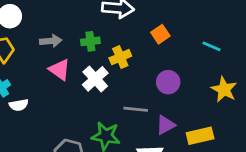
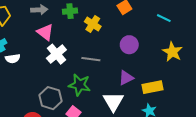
yellow cross: (120, 57) -> (93, 24), turned -35
white cross: (95, 79) -> (56, 54), moved
gray line: (136, 109) -> (91, 59), moved

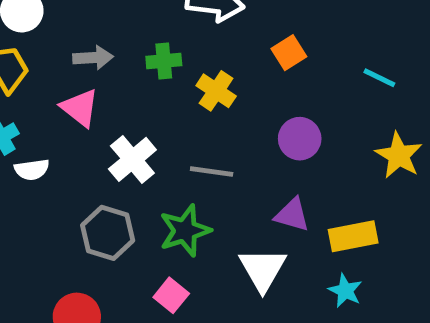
pink triangle: (45, 32) -> (80, 108), moved
purple triangle: (126, 78) -> (292, 215), turned 42
green star: (79, 85) -> (185, 231), turned -30
gray hexagon: (50, 98) -> (108, 233), moved

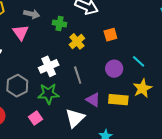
cyan line: (379, 78) -> (139, 61), moved
purple circle: (300, 139) -> (114, 69), moved
white cross: (132, 159) -> (49, 66), moved
gray line: (212, 171) -> (78, 75), moved, turned 48
yellow rectangle: (353, 236) -> (118, 100), moved

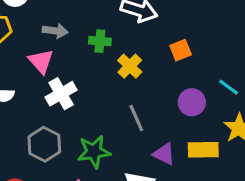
white cross: (49, 66) -> (61, 94), moved

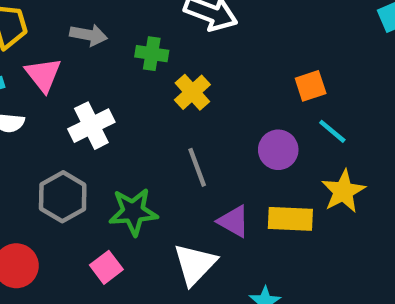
orange square: (181, 50) -> (311, 86), moved
pink triangle: (41, 61) -> (43, 75), moved

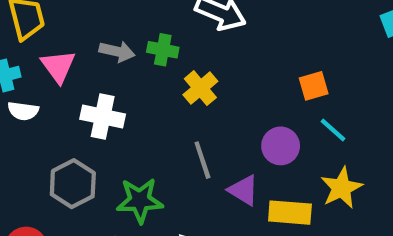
gray arrow: (88, 35) -> (117, 51), moved
white cross: (91, 126) -> (103, 117), turned 36
purple triangle: (234, 221) -> (243, 190), moved

